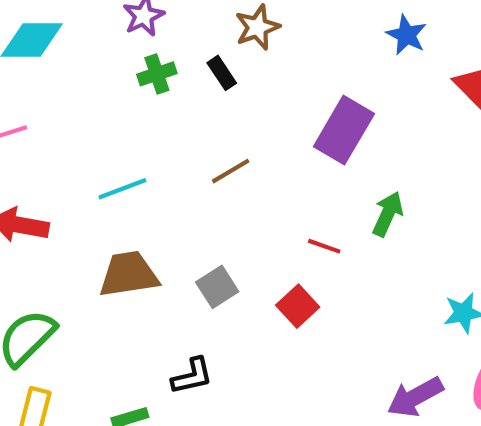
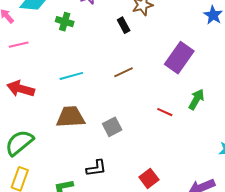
green cross: (157, 74) -> (65, 22), moved, turned 30
red square: (298, 306) -> (149, 178), moved

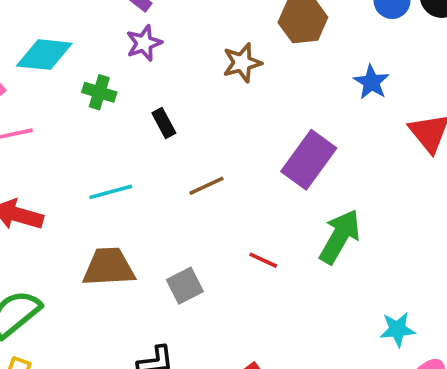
black rectangle: (124, 25) -> (164, 123), moved
green arrow: (196, 99) -> (340, 237), size x1.4
red line: (165, 112) -> (263, 260), moved

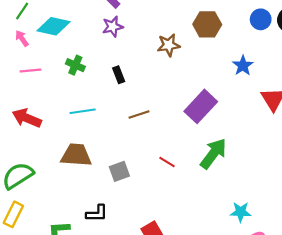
green cross: (99, 92) -> (75, 65), moved

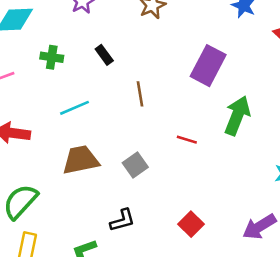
brown line: (139, 114) -> (140, 94), turned -66

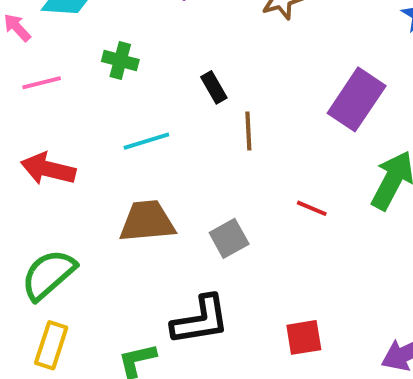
black rectangle: (104, 55) -> (214, 87), moved
black L-shape: (122, 220) -> (200, 320), size x1.5
red square: (191, 224) -> (304, 337), turned 30

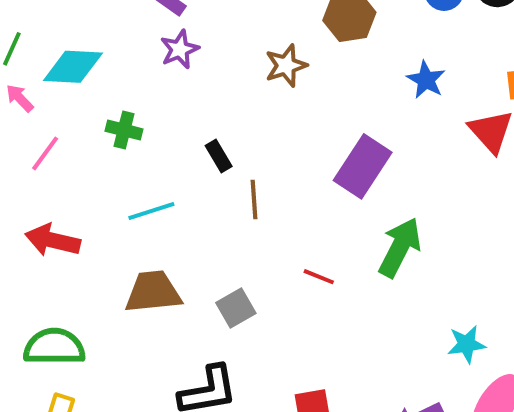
pink line: (42, 83) -> (45, 153), turned -39
green semicircle: (48, 275) -> (54, 347), turned 42

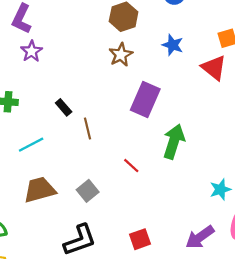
brown star: (286, 66) -> (121, 55), moved
red line: (319, 277) -> (131, 166), turned 30

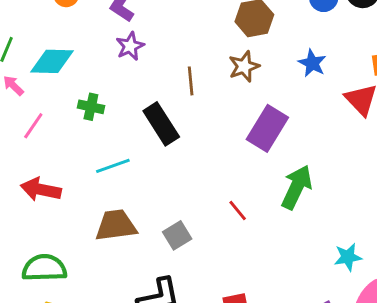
black rectangle: (64, 107) -> (161, 124), size x1.8
brown line: (87, 128) -> (191, 81), moved

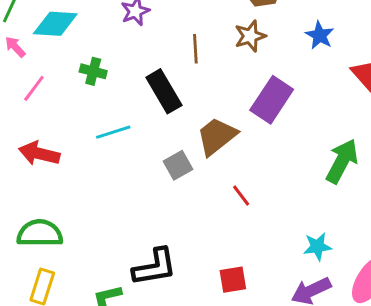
green arrow: (297, 187) -> (342, 161), moved
red line: (238, 211) -> (241, 196), moved
brown trapezoid: (116, 225) -> (217, 136), moved, turned -33
gray square: (177, 235) -> (178, 165), moved
cyan star: (348, 257) -> (317, 247), moved

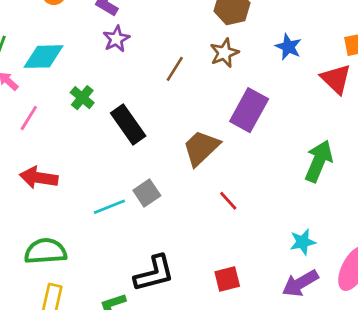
brown line: (195, 49) -> (175, 69), turned 40
green cross: (93, 71) -> (82, 98), turned 30
black rectangle: (164, 91) -> (128, 124), moved
cyan line: (113, 132) -> (109, 207), moved
gray square: (178, 165) -> (147, 193), moved

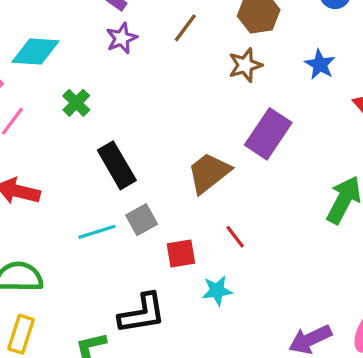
brown line: (175, 69) -> (185, 28), moved
black rectangle: (128, 124) -> (117, 165), moved
cyan star: (303, 242) -> (217, 291), moved
red square: (227, 279) -> (181, 254), moved

